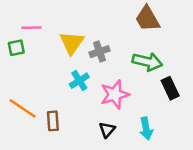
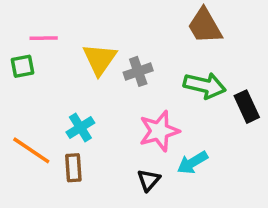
cyan cross: (79, 81) -> (80, 128), moved
black rectangle: (170, 88) -> (247, 107), moved
cyan arrow: (146, 129) -> (192, 163), moved, turned 70

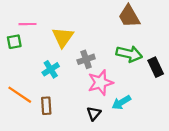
gray cross: (138, 71) -> (86, 59), moved
cyan cross: (80, 128) -> (51, 69), moved

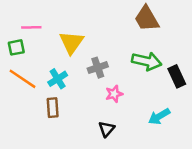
pink star: (100, 83) -> (114, 94), size x0.6
orange line: (20, 95) -> (23, 79), moved
cyan arrow: (121, 102) -> (159, 116), moved
brown rectangle: (46, 106) -> (53, 108), moved

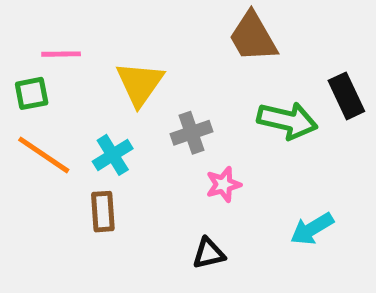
brown trapezoid: (147, 19) -> (253, 37), moved
black rectangle: (177, 76) -> (346, 96), moved
black triangle: (107, 129) -> (209, 253), turned 36

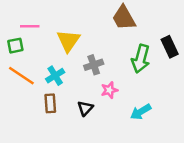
green arrow: (287, 121) -> (141, 59), turned 92
cyan arrow: (312, 229) -> (141, 112), moved
black triangle: (209, 253) -> (85, 108), moved, turned -35

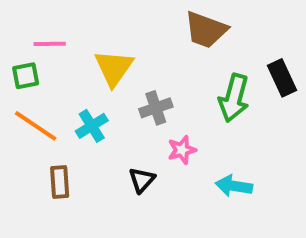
brown trapezoid: (124, 18) -> (206, 30), turned -40
brown rectangle: (50, 103) -> (60, 182), moved
cyan arrow: (141, 112) -> (234, 186), turned 40

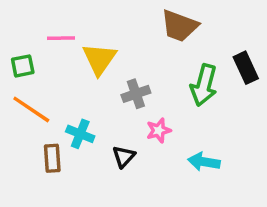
pink line: (50, 44) -> (61, 38), moved
cyan cross: (92, 126) -> (80, 134), moved, turned -36

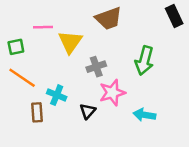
brown trapezoid: (179, 26) -> (109, 18), moved, turned -40
black rectangle: (246, 68) -> (174, 16), moved
pink star: (159, 130) -> (112, 93), size x1.5

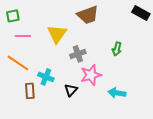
black rectangle: (174, 16) -> (141, 13), turned -36
pink line: (43, 27) -> (23, 36), moved
green square: (16, 47) -> (13, 16), moved
green arrow: (144, 60) -> (117, 49), size x0.6

